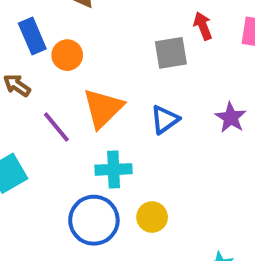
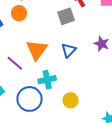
orange circle: (67, 55) -> (19, 13), moved
blue circle: (94, 220) -> (30, 99), moved

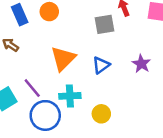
purple line: (15, 63) -> (32, 88), moved
yellow circle: (71, 100) -> (101, 114), moved

